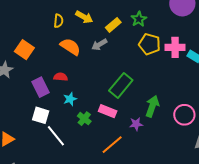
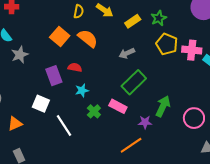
gray arrow: (99, 45) -> (127, 53), moved
orange square: (24, 50) -> (60, 37), moved
white square: (41, 115) -> (41, 104), moved
orange line: (112, 145) -> (131, 145), moved

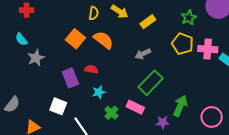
green star: (159, 18) -> (189, 18), moved

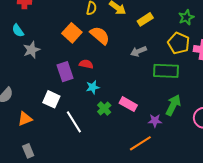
green rectangle: (151, 83) -> (166, 71), moved, turned 45

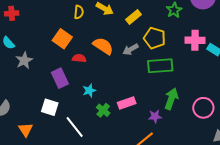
orange semicircle: (100, 35) -> (103, 46), moved
yellow pentagon: (179, 43) -> (155, 38), moved
red semicircle: (86, 64) -> (79, 58), moved
pink rectangle: (128, 104) -> (127, 103), turned -42
orange triangle: (25, 119) -> (26, 130), turned -35

